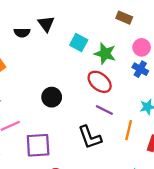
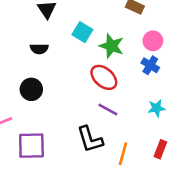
black semicircle: (22, 33) -> (39, 49), moved
black circle: (52, 97) -> (31, 89), moved
orange line: (129, 130) -> (123, 154), moved

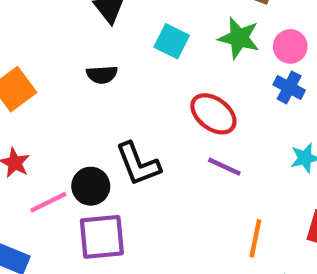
green star: (112, 46) -> (239, 38), moved
black circle: (31, 89) -> (91, 186), moved
black L-shape: (90, 139) -> (138, 164), moved

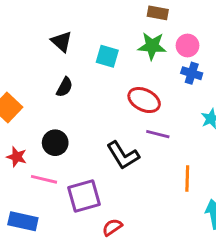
black semicircle: (102, 75) -> (64, 87), turned -48
black L-shape: (138, 164) -> (123, 155), moved
black circle: (91, 186) -> (55, 143), moved
pink line: (48, 202) -> (44, 179), turned 50

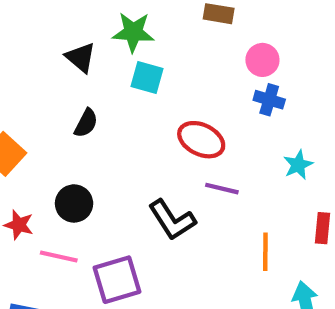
green star: (152, 46) -> (133, 32), moved

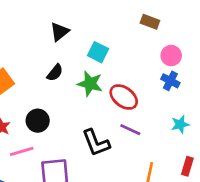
green star: (133, 32) -> (90, 84), moved
black triangle: (81, 57) -> (60, 32), turned 30
pink line: (59, 257) -> (22, 151), turned -40

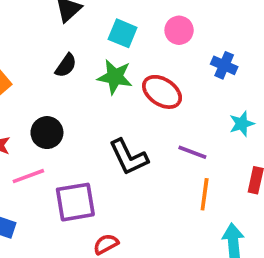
pink circle: (171, 56) -> (179, 30), moved
purple line: (130, 130) -> (192, 152), moved

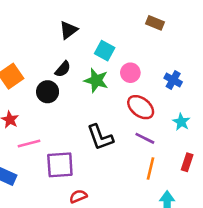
pink circle: (179, 30) -> (130, 73), moved
red ellipse: (162, 92) -> (141, 107), moved
cyan star: (242, 124) -> (181, 122), turned -30
black circle: (47, 133) -> (48, 92), moved

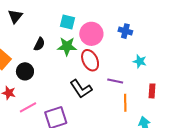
black triangle: (68, 30) -> (15, 16), moved
pink circle: (130, 73) -> (91, 34), size x1.5
black circle: (48, 92) -> (25, 71), moved
red ellipse: (141, 107) -> (90, 60), moved, turned 40

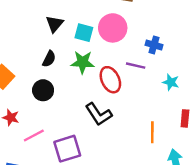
black triangle: (15, 16) -> (55, 24), moved
pink circle: (91, 34) -> (113, 28), moved
black circle: (25, 71) -> (43, 90), moved
purple line: (115, 81) -> (136, 66), moved

